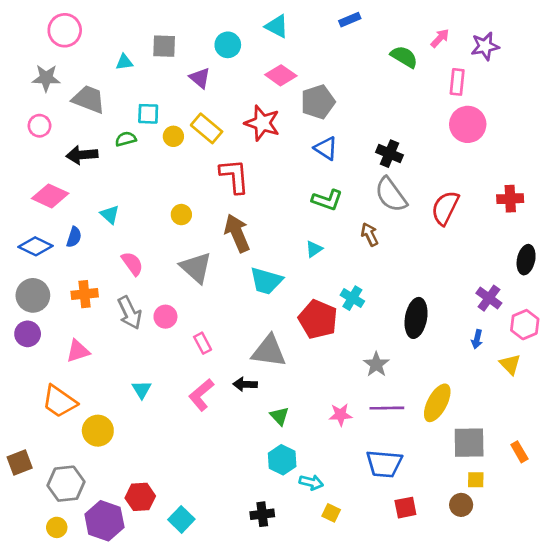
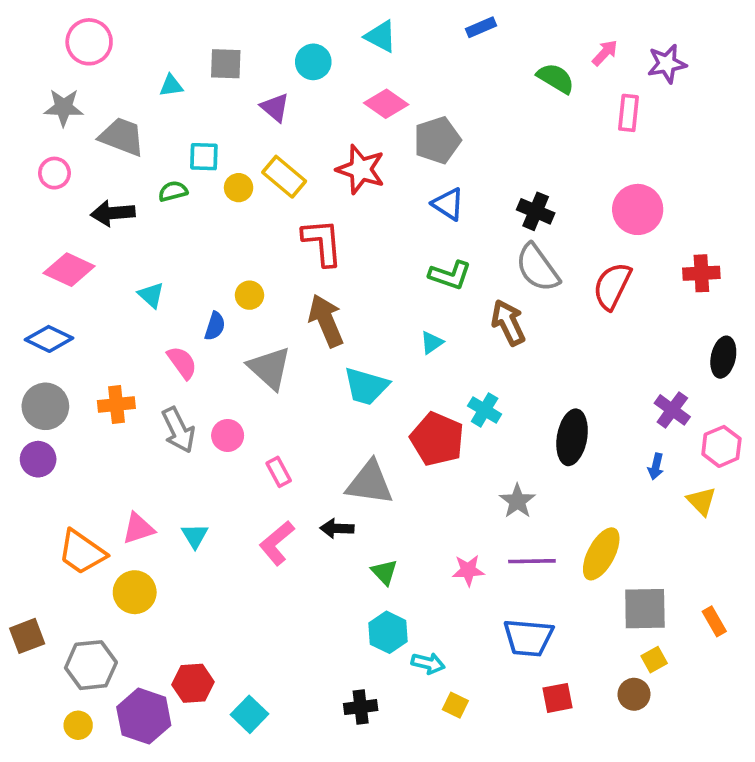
pink circle: (468, 124) -> (638, 209), moved
brown arrow: (370, 234) -> (508, 322), size x1.4
blue semicircle: (74, 237) -> (215, 326), moved
pink triangle: (78, 351) -> (138, 528), moved
yellow square: (476, 480) -> (654, 660), turned -30

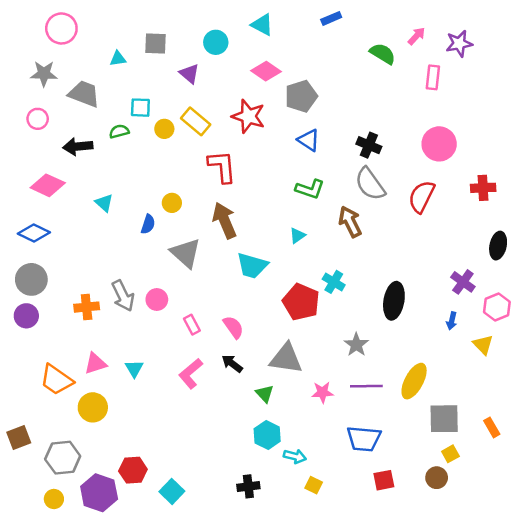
pink semicircle: (182, 363) -> (233, 327), moved
orange cross: (116, 404) -> (87, 307), moved
gray triangle: (370, 483) -> (286, 358), moved
black arrow: (337, 528) -> (232, 363), turned 35

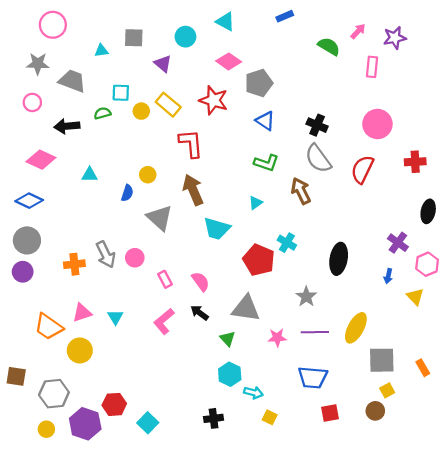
cyan triangle: (104, 203) -> (90, 175), turned -42
brown square: (19, 438) -> (16, 376), turned 30

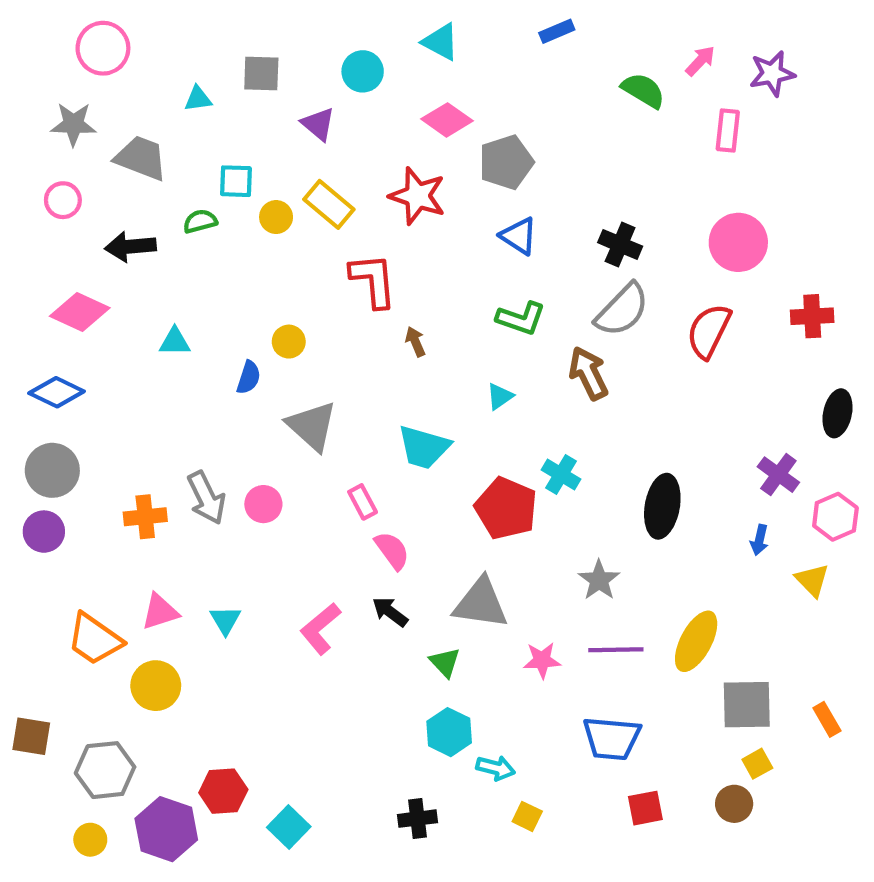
gray semicircle: (318, 159) -> (622, 310), turned -100
brown arrow: (193, 190) -> (415, 342), moved, size x0.5
pink rectangle: (165, 279) -> (363, 502), moved

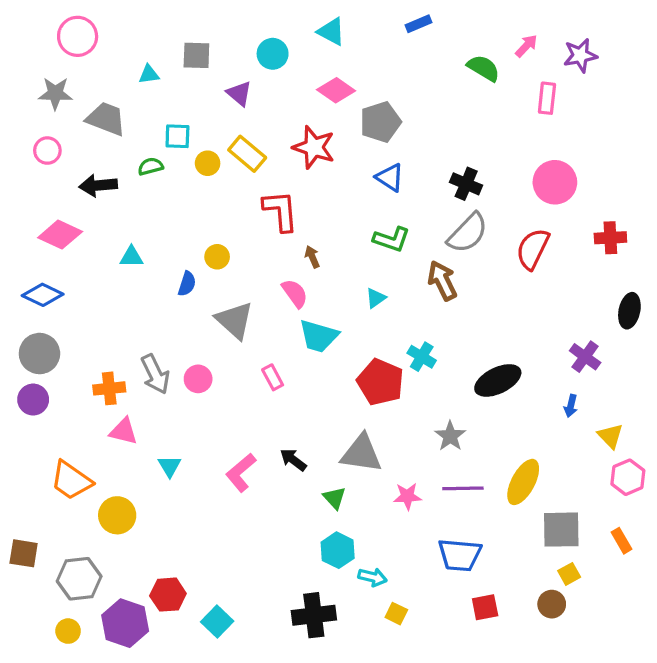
black ellipse: (662, 506) -> (498, 380), turned 54
pink hexagon: (835, 517) -> (628, 477), moved
pink semicircle: (392, 551) -> (295, 293), moved
pink triangle: (160, 612) -> (124, 431), moved, turned 32
black cross: (417, 819) -> (314, 615), size x1.5

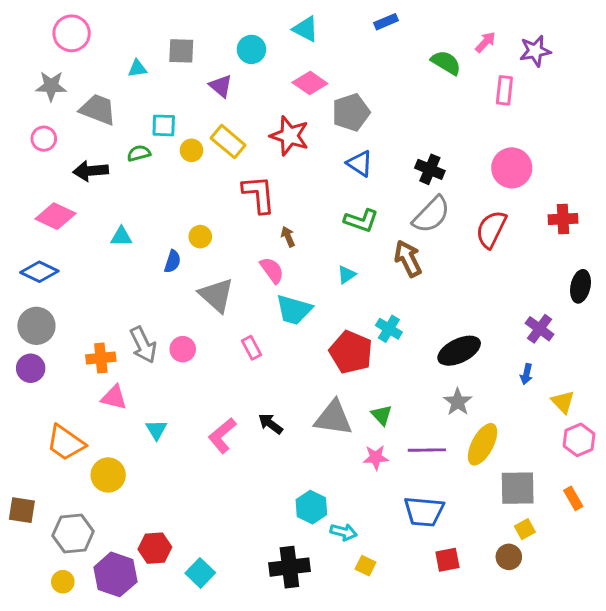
gray star: (450, 436) -> (458, 402), moved
green triangle: (334, 498) -> (382, 415), moved

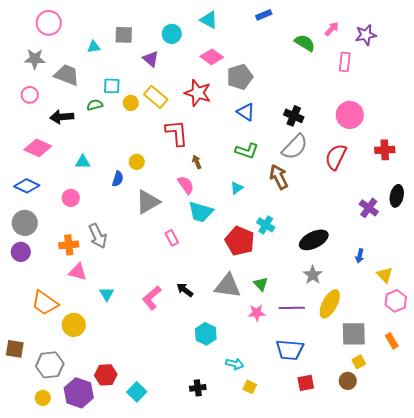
gray triangle: (216, 295) -> (148, 202), turned 48
purple cross: (540, 329) -> (369, 208), moved
pink circle: (183, 349) -> (71, 198), moved
cyan hexagon: (311, 507) -> (206, 334), moved
black cross: (289, 567) -> (198, 388), size x0.6

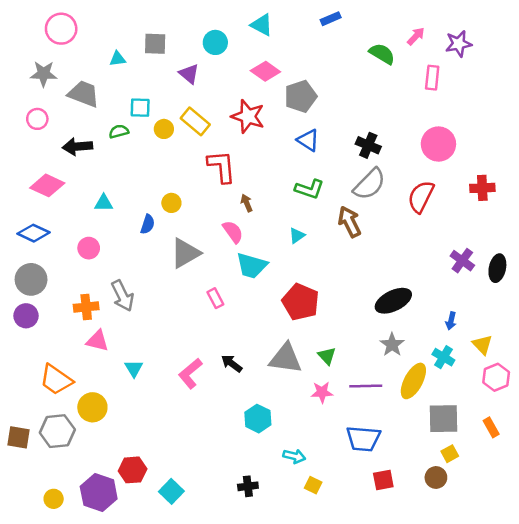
black ellipse: (397, 196) -> (497, 268), moved
cyan cross: (266, 225) -> (443, 357), moved
gray hexagon: (50, 365) -> (57, 431), moved

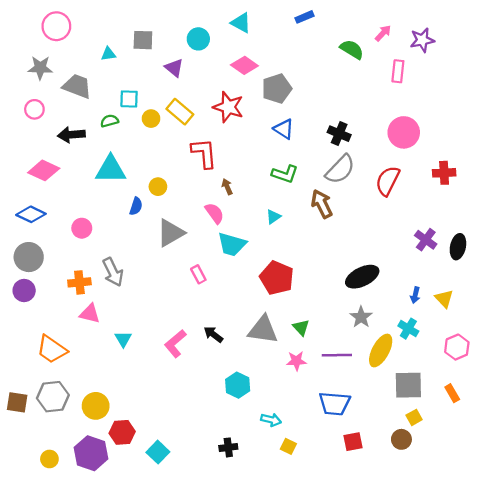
cyan triangle: (104, 203) -> (111, 169), moved, size x1.8
yellow triangle: (482, 345) -> (444, 299), moved
yellow circle: (92, 407) -> (96, 406), moved

